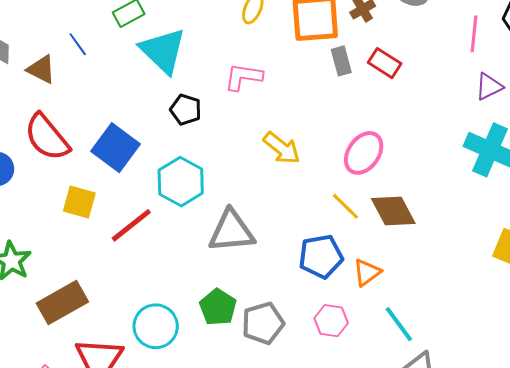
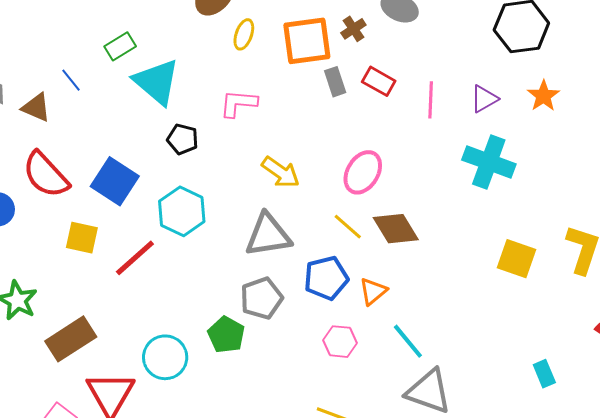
pink line: (474, 34) -> (431, 100), moved
gray triangle: (232, 231) -> (268, 235), moved
gray pentagon: (263, 323) -> (262, 298), moved

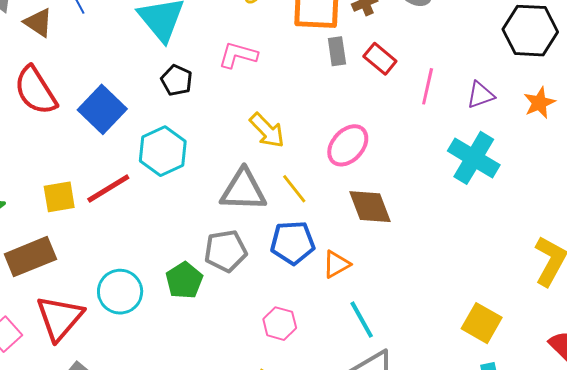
yellow line: (348, 227) -> (294, 189), moved
yellow square: (82, 238) -> (59, 197), moved, turned -32
yellow square: (517, 259) -> (482, 323), moved
pink hexagon: (340, 342) -> (280, 324), moved

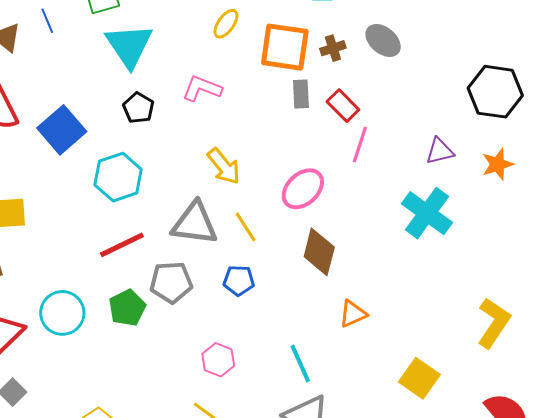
pink line: (428, 86) -> (360, 145), moved
red line: (108, 188) -> (122, 245), moved
brown diamond: (370, 207) -> (319, 252), turned 30
blue pentagon: (293, 243) -> (239, 281), size x0.7
orange triangle: (336, 264) -> (353, 314), moved

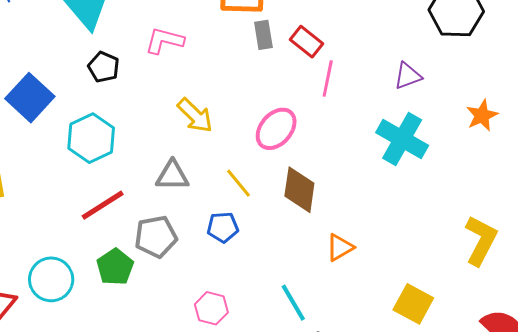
orange star: (498, 164) -> (482, 115), moved
gray triangle: (195, 223) -> (172, 176), size x0.7
yellow line: (245, 227) -> (238, 183), moved

